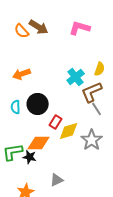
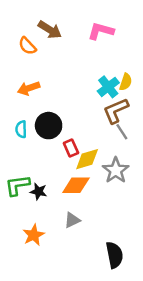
orange semicircle: (22, 31) -> (27, 46), moved
cyan cross: (76, 77) -> (108, 87), moved
red rectangle: (56, 122) -> (71, 148), turned -56
orange diamond: (39, 143) -> (76, 185), moved

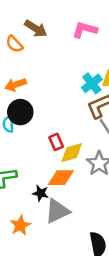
black circle: (49, 126) -> (20, 112), moved
black star: (39, 191) -> (41, 193), moved
gray triangle: (72, 220) -> (57, 211), size x1.6

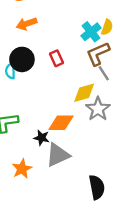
orange arrow: (16, 85) -> (27, 24), moved
red rectangle: (56, 142) -> (56, 58), moved
yellow diamond: (72, 153) -> (84, 93), moved

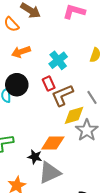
cyan cross: (91, 32) -> (58, 60), moved
brown L-shape: (98, 54) -> (62, 95), moved

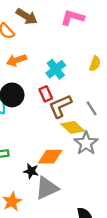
yellow diamond: (74, 115) -> (73, 127), turned 60

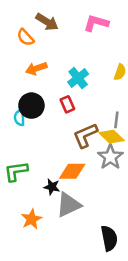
brown L-shape: (60, 106) -> (85, 135), moved
gray line: (92, 108) -> (116, 120), turned 40
yellow diamond: (73, 127) -> (112, 137), moved

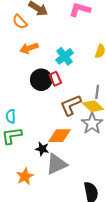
black circle: (31, 106) -> (41, 80), moved
cyan semicircle: (20, 117) -> (11, 116), moved

